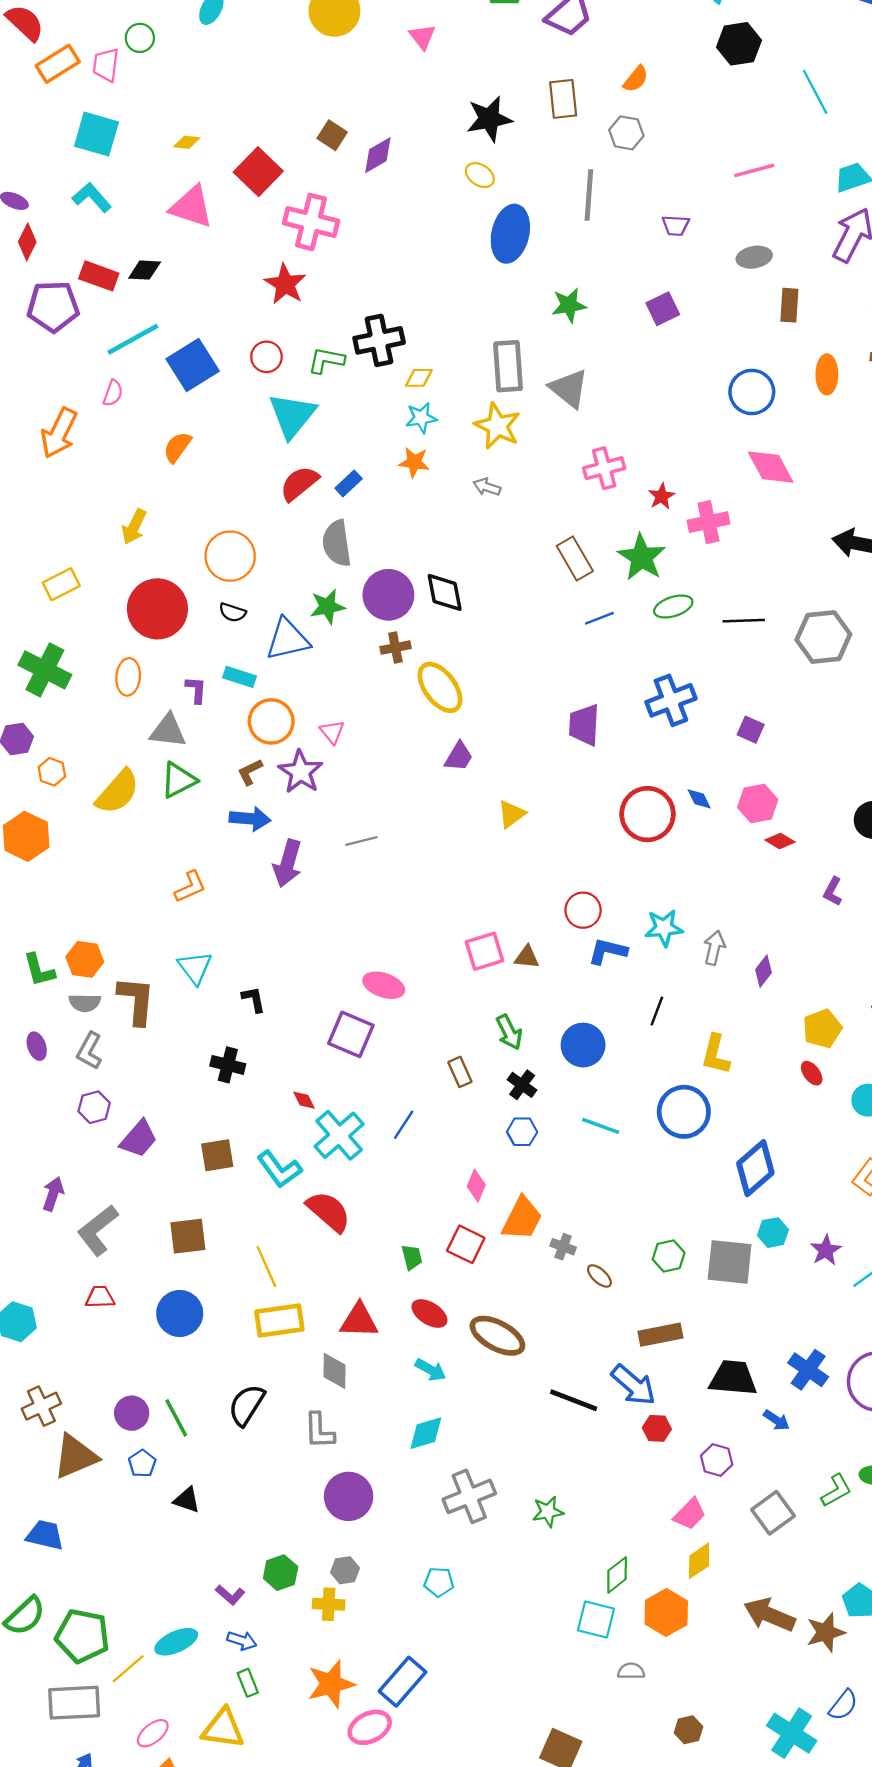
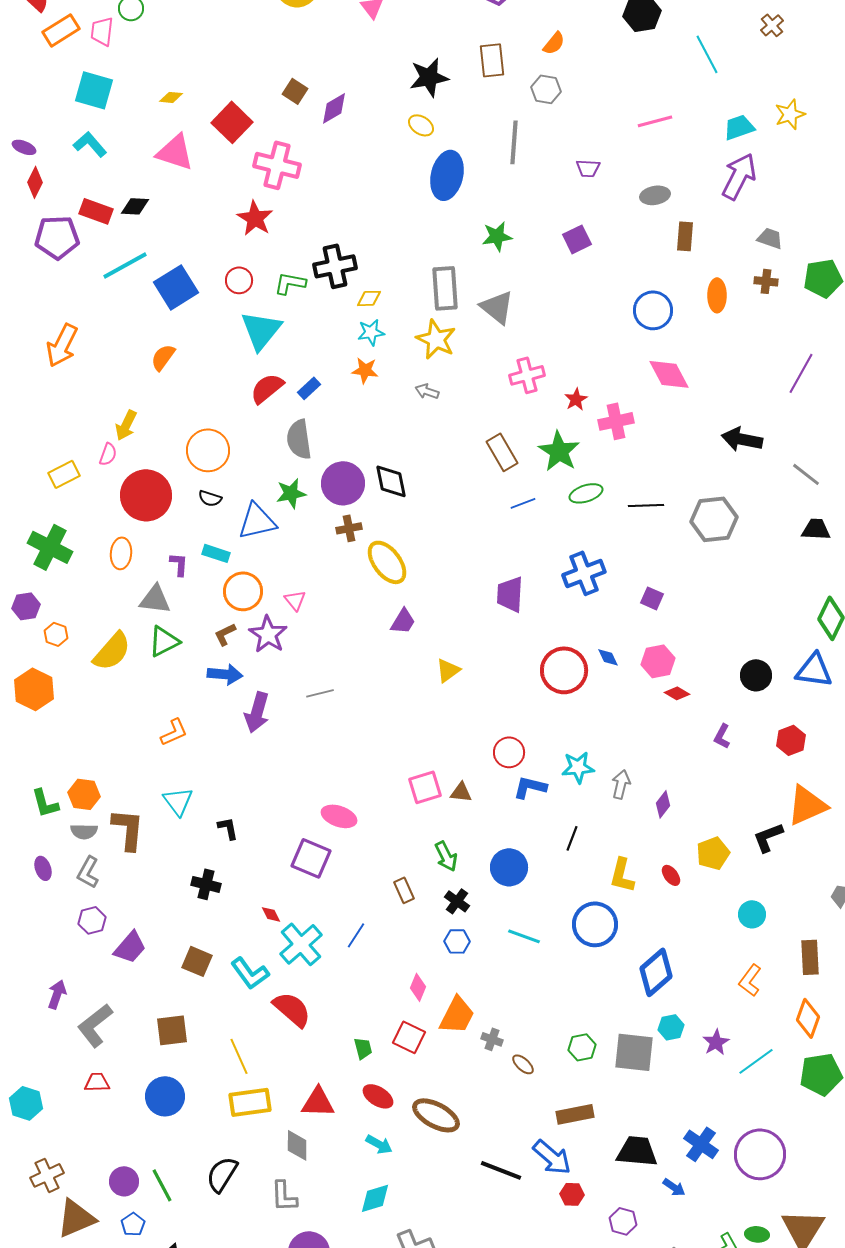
pink semicircle: (113, 393) -> (108, 454), moved
red ellipse: (812, 1073) -> (671, 875), moved
brown square: (217, 1155) -> (197, 961), turned 32

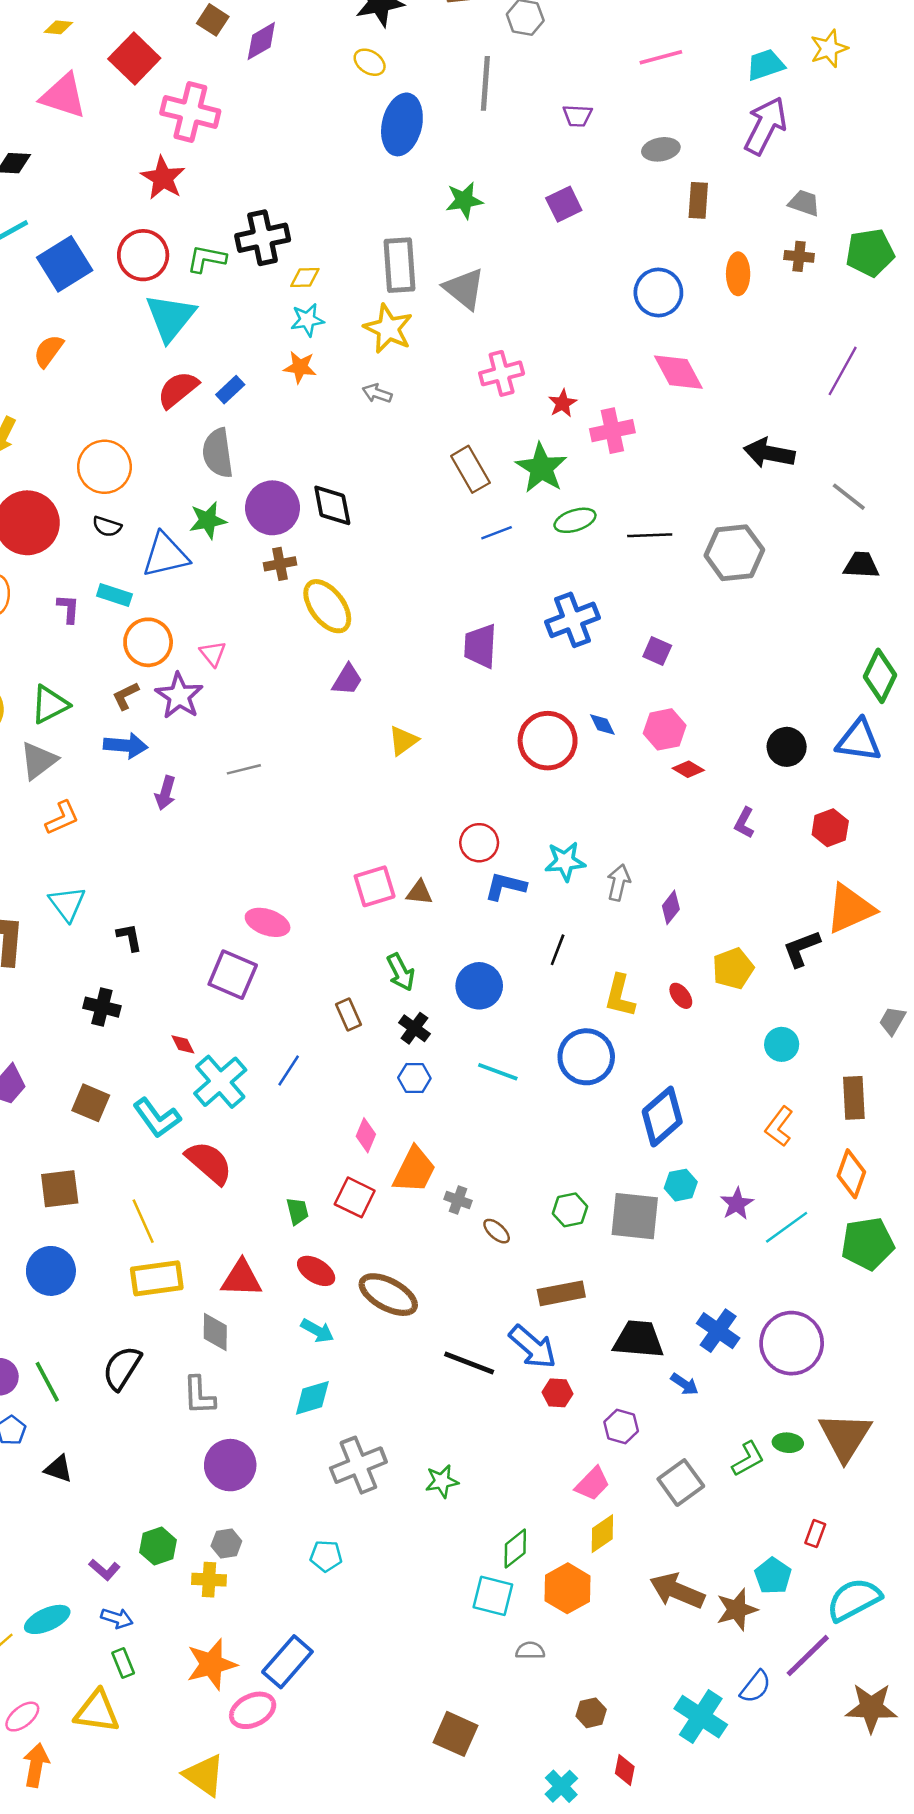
red circle: (239, 280) -> (143, 255), size x1.5
gray triangle: (155, 599) -> (38, 761), moved, turned -44
purple arrow: (257, 712) -> (165, 793), size x0.7

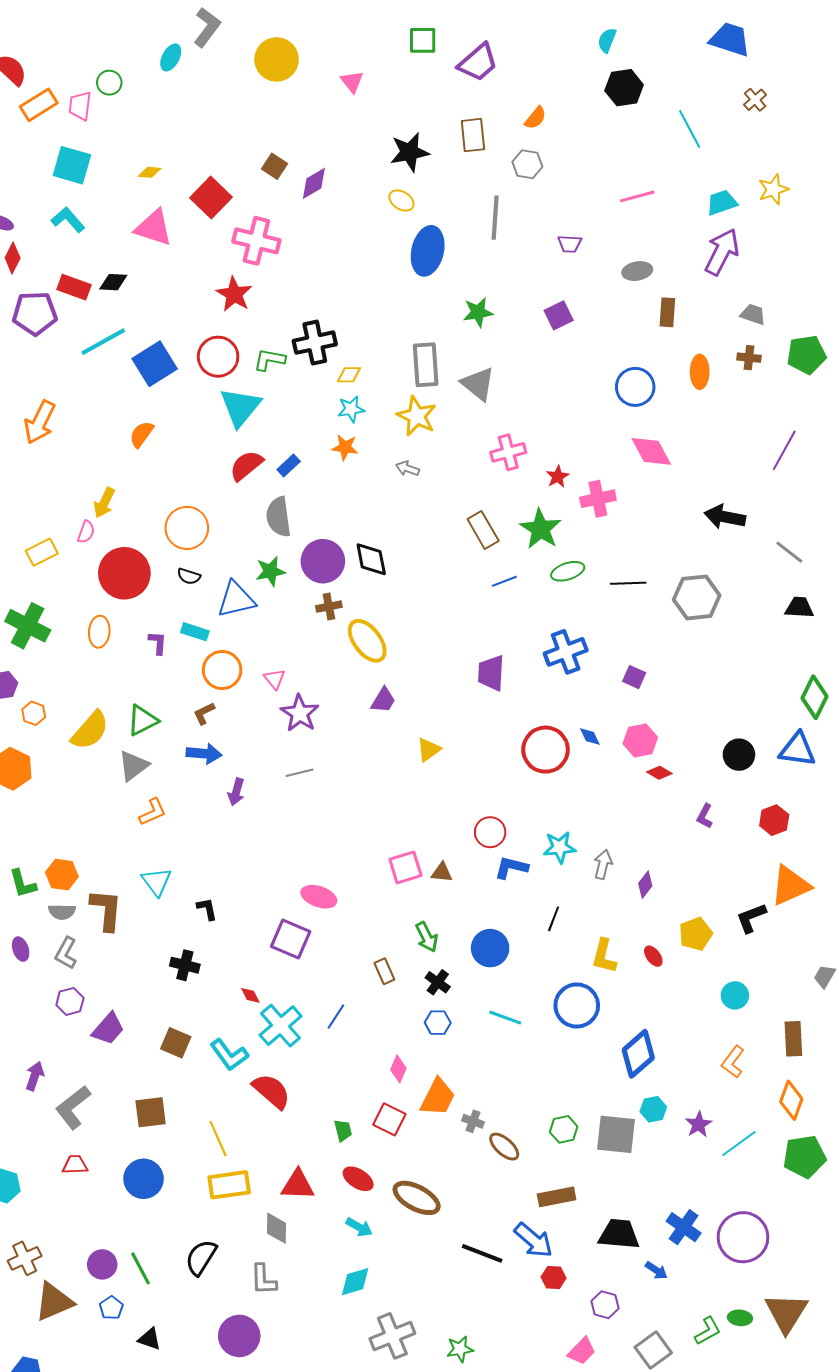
purple star: (179, 696) -> (300, 713), moved
brown ellipse: (497, 1231) -> (504, 1147), size x1.4
purple circle: (230, 1465) -> (239, 1336), moved

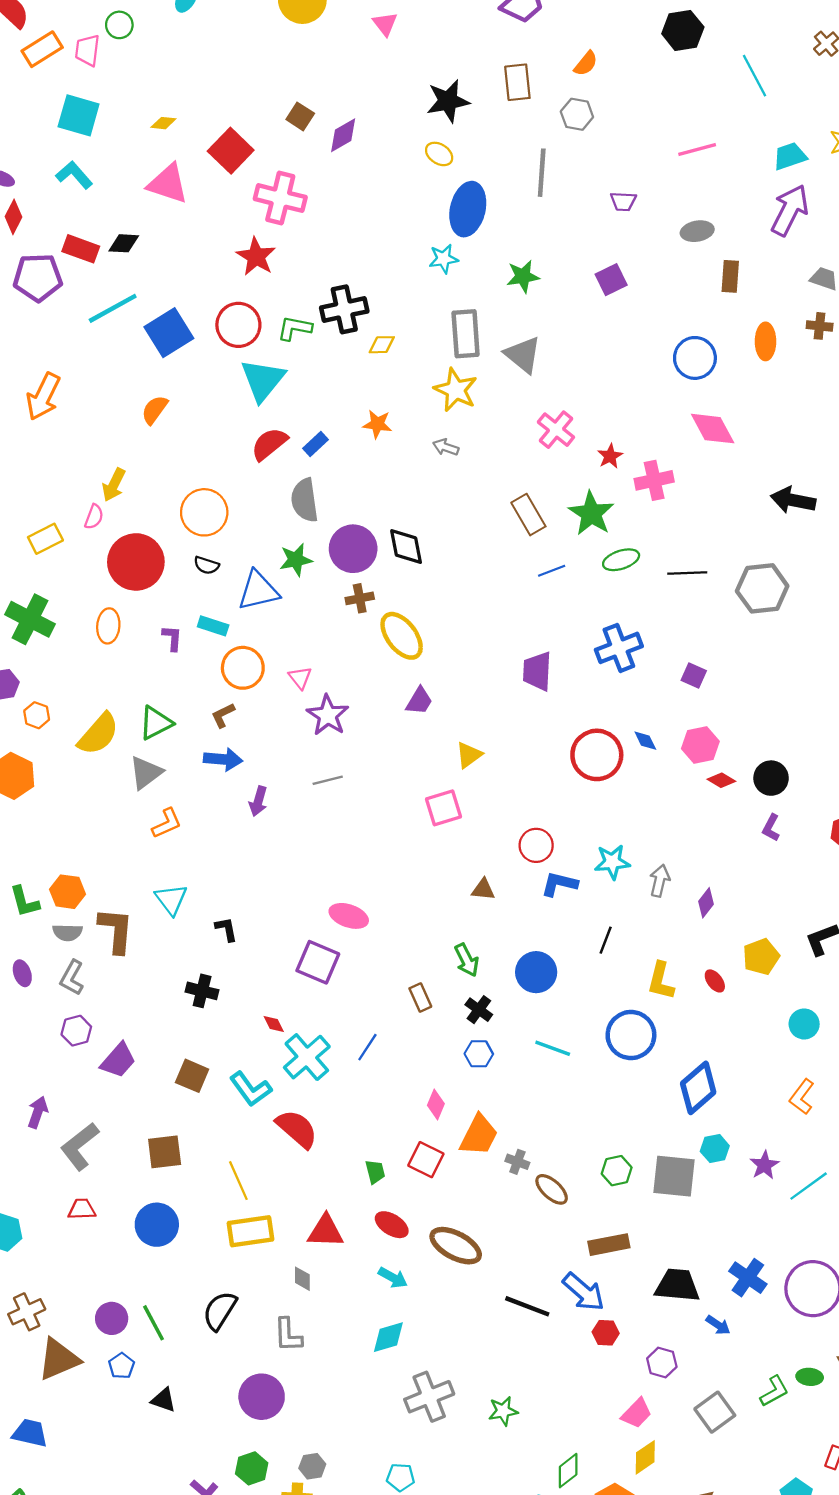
cyan star: (351, 409) -> (444, 259), moved
pink cross: (508, 452) -> (556, 430), turned -36
black circle: (739, 755) -> (771, 778), moved
pink square: (405, 867) -> (444, 808), moved
gray diamond: (277, 1228) -> (302, 1279), size x0.7

